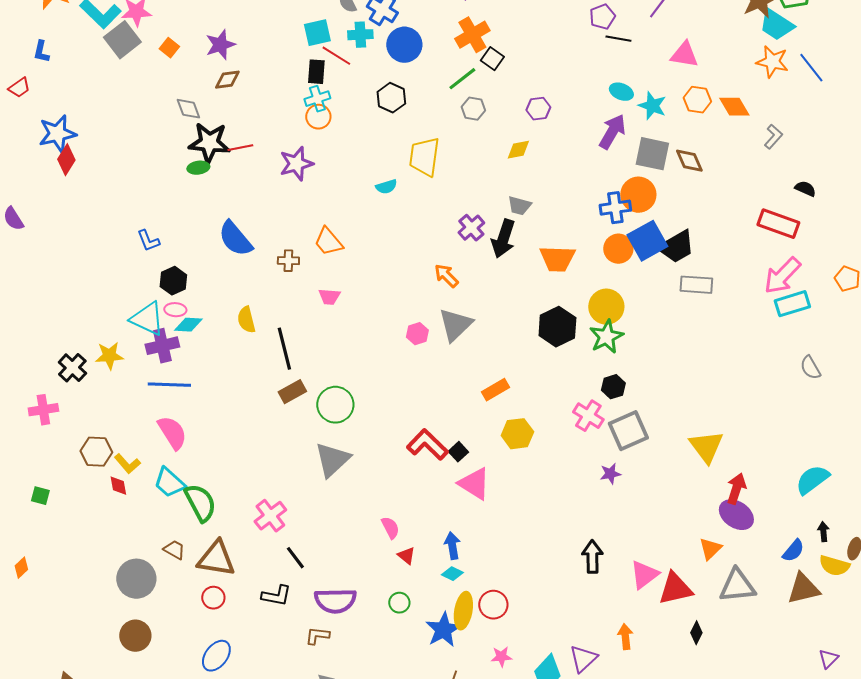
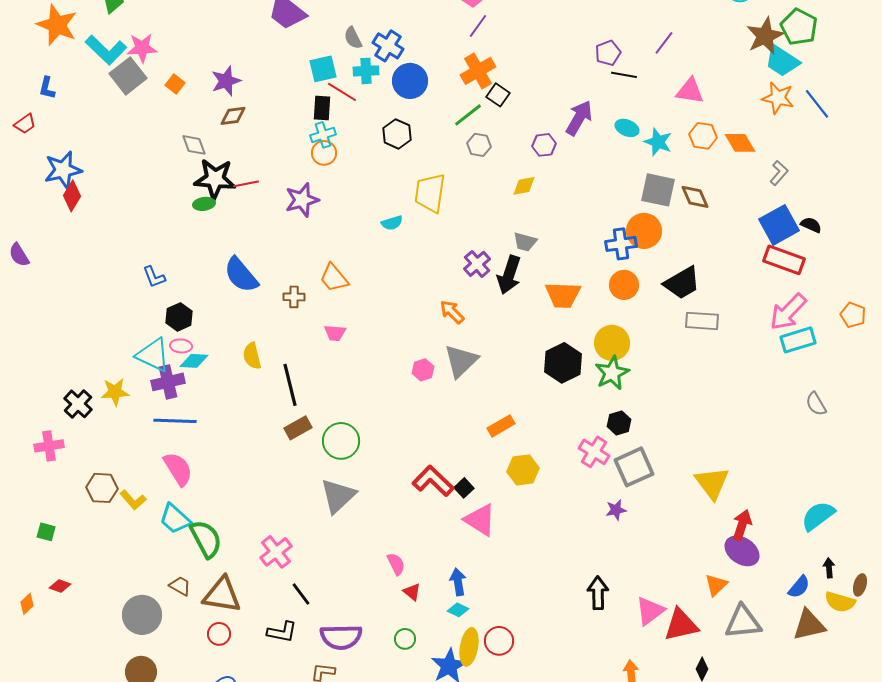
purple arrow: (612, 132) -> (579, 118), moved
blue square: (647, 241) -> (779, 225), moved
red diamond: (118, 486) -> (60, 586), moved, turned -60

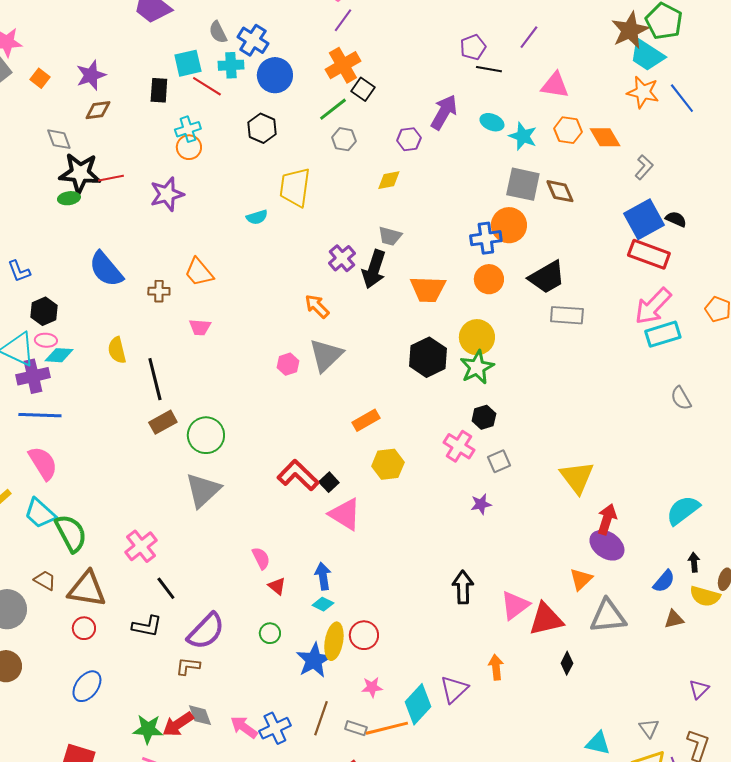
black rectangle: (322, 108) -> (159, 90), moved
gray square: (634, 467) -> (499, 461), size x0.6
brown triangle: (809, 625) -> (674, 619), size x0.6
purple semicircle: (341, 637) -> (206, 631), turned -45

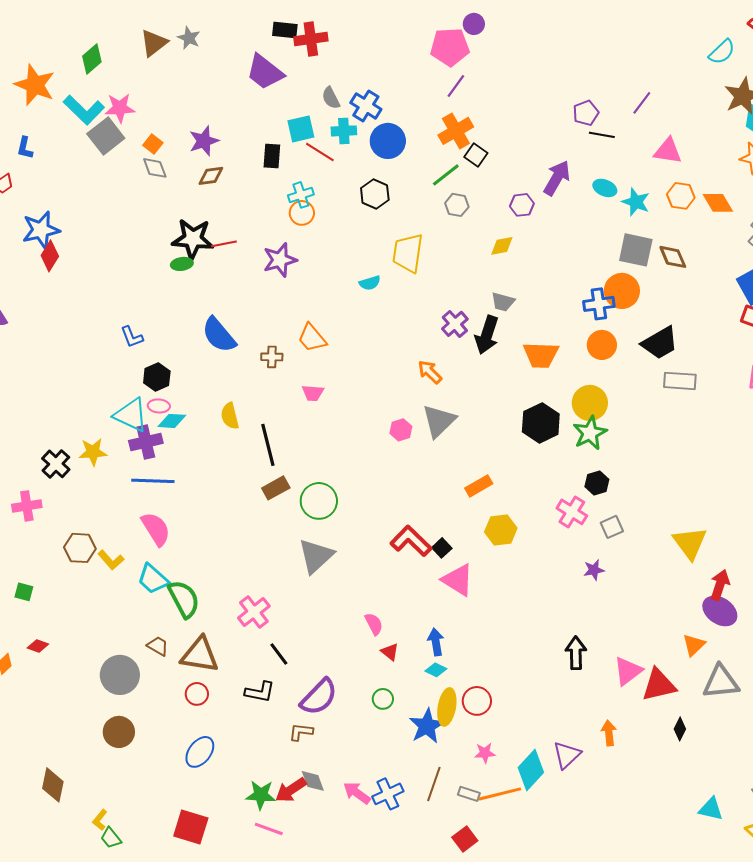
gray diamond: (59, 139) -> (155, 168), moved

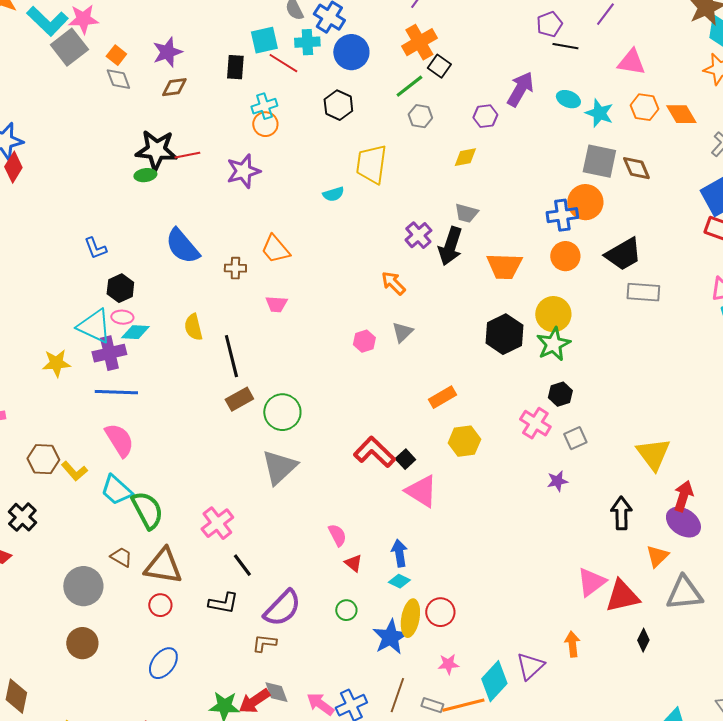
gray triangle: (439, 421) -> (402, 332), size x0.6
black cross: (56, 464) -> (22, 517), moved
black arrow: (576, 653) -> (621, 513), moved

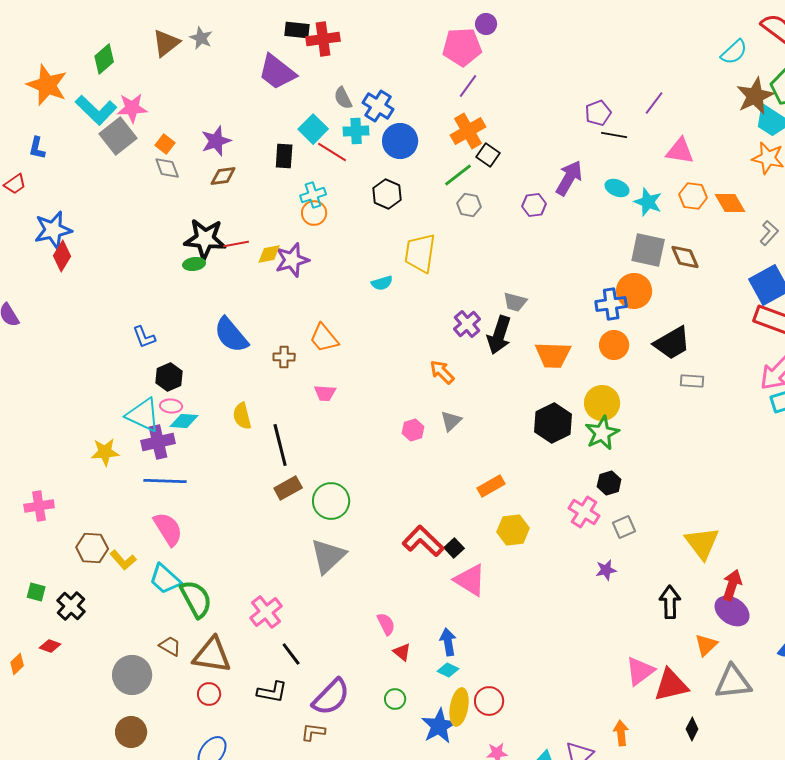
cyan square: (264, 40) -> (313, 129), turned -32
yellow diamond: (465, 157) -> (269, 254), moved
gray rectangle: (643, 292) -> (692, 381), size x0.7

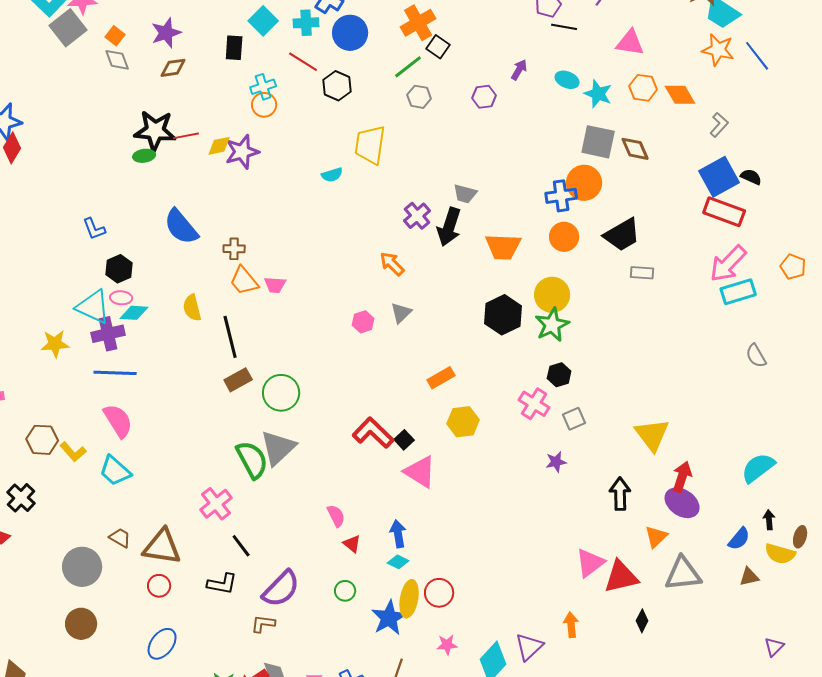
red line: (332, 152) -> (303, 62), moved
purple arrow: (569, 178) -> (519, 70), size x0.6
orange trapezoid: (324, 338) -> (244, 281), moved
green semicircle: (196, 599) -> (252, 460), moved

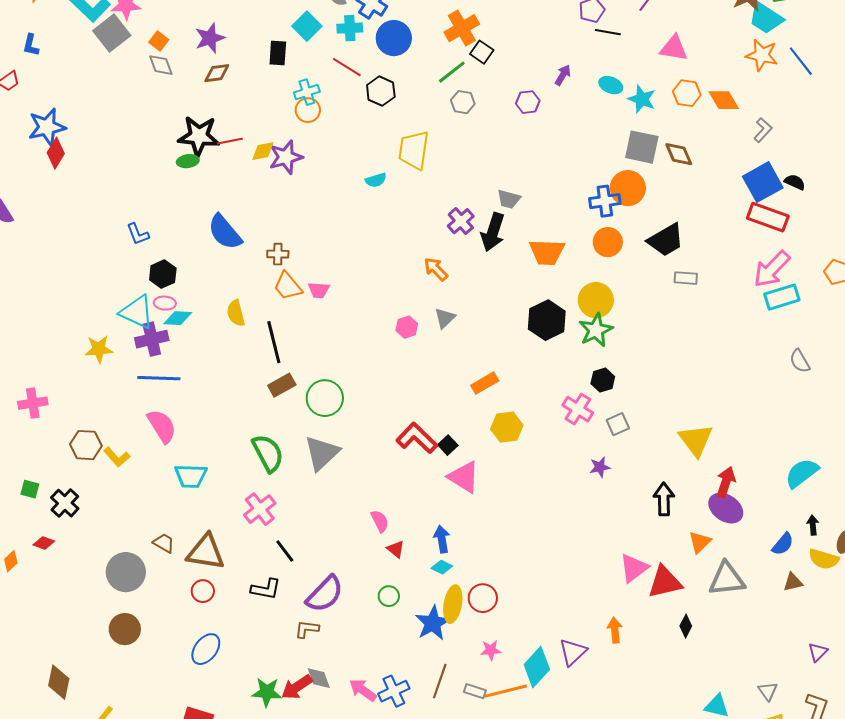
green semicircle: (252, 460) -> (268, 453), moved
cyan trapezoid: (115, 471) -> (191, 476), moved, turned -40

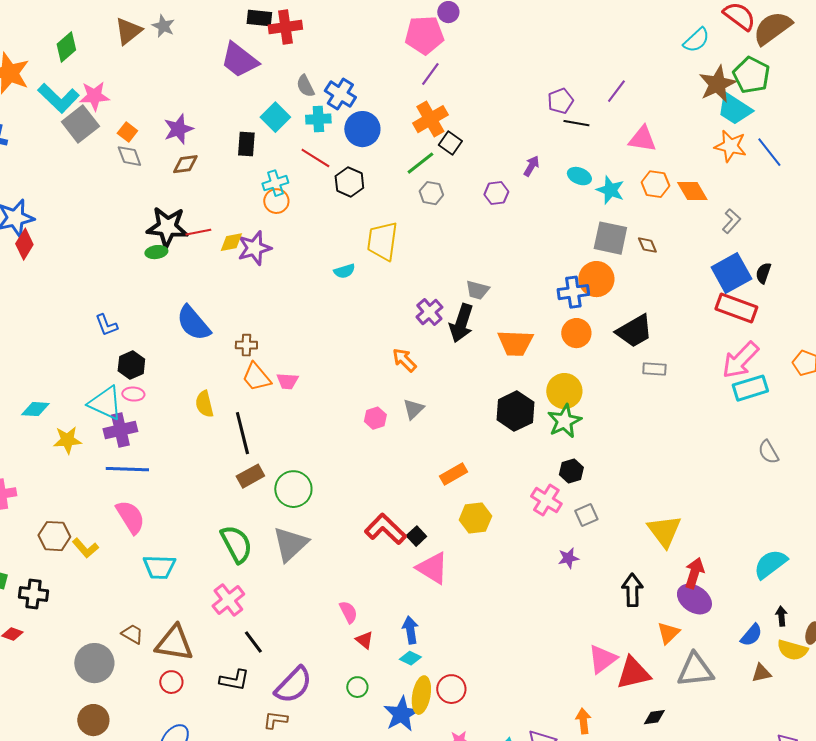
brown diamond: (679, 154) -> (647, 245), size x0.7
black semicircle: (795, 182) -> (763, 273), turned -95
cyan diamond: (178, 318) -> (35, 409), moved
black cross: (65, 503) -> (33, 594), turned -36
black diamond: (686, 626) -> (654, 717), turned 55

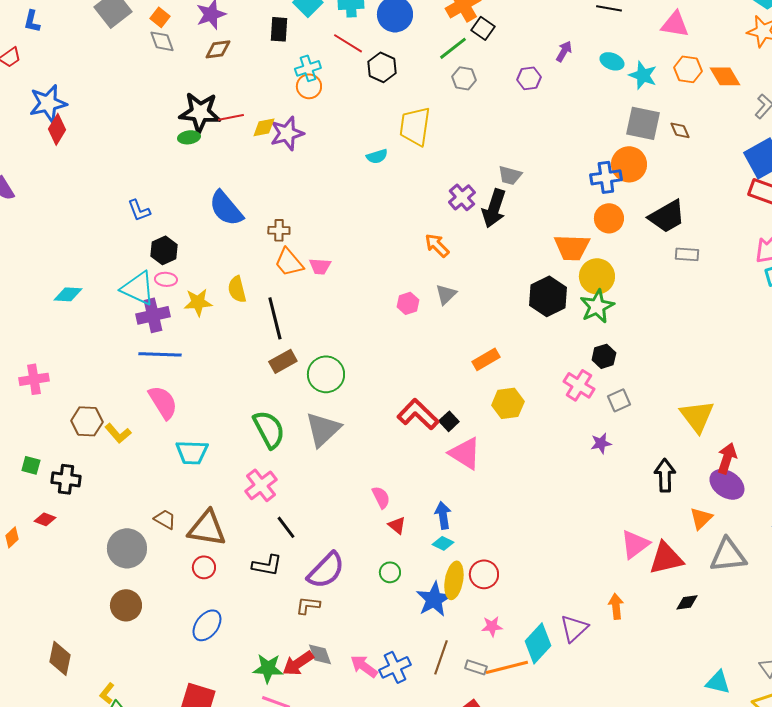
orange trapezoid: (515, 343) -> (572, 247), moved
yellow star: (67, 440) -> (198, 302), moved

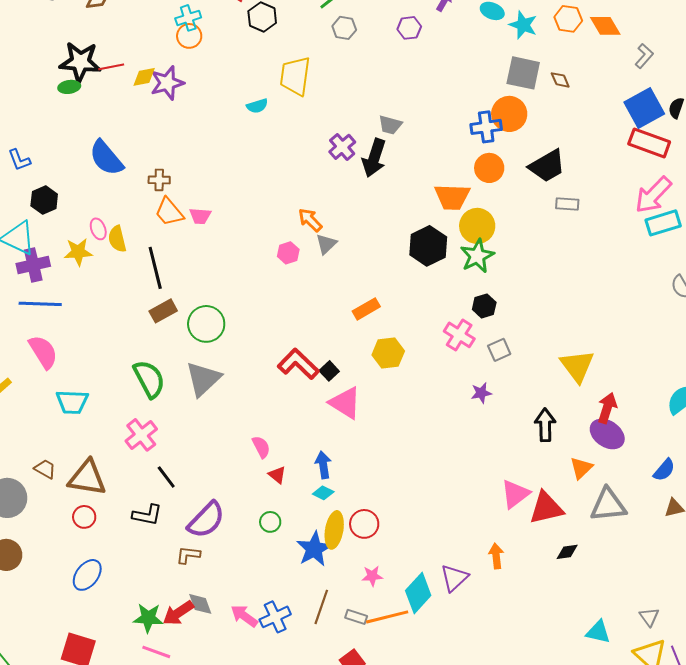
orange arrow: (437, 245) -> (310, 220), moved
pink ellipse: (166, 279) -> (98, 229), moved, turned 65

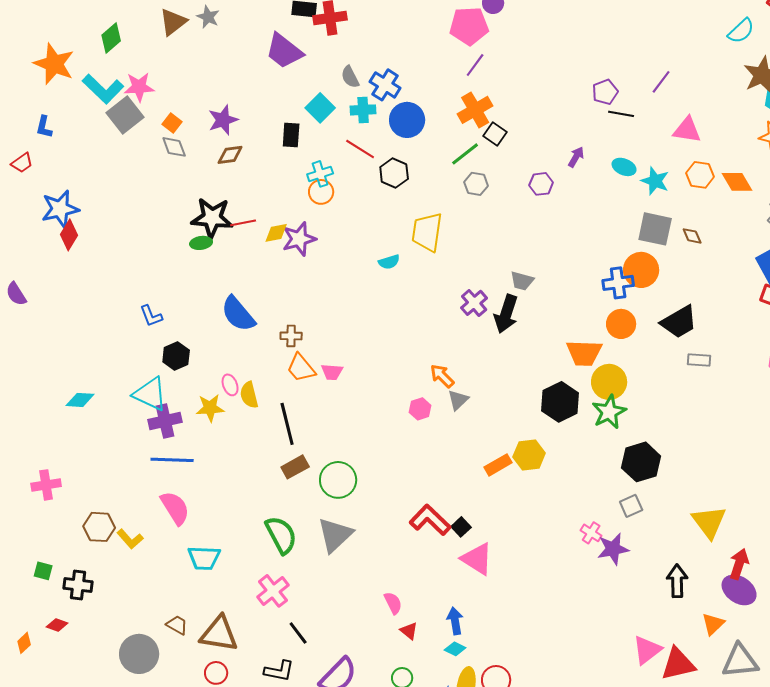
black hexagon: (484, 306) -> (641, 462), moved, size x1.6
pink cross: (459, 335) -> (591, 533), moved, size x0.7
yellow hexagon: (388, 353) -> (529, 455), moved
purple star: (481, 393) -> (613, 549), size x1.5

